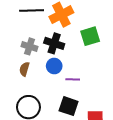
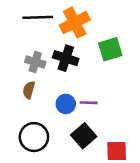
blue circle: (54, 66) -> (66, 104), moved
black square: (69, 106) -> (84, 136), turned 30

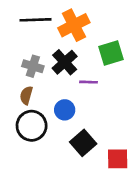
black cross: (66, 58) -> (65, 62), turned 30
purple line: (89, 103) -> (88, 82), moved
black circle: (34, 137) -> (32, 126), moved

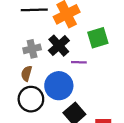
gray cross: (33, 66) -> (32, 49), turned -30
blue circle: (65, 110) -> (59, 86), size x1.6

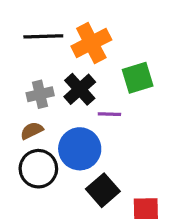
brown semicircle: (26, 73) -> (32, 131), turned 48

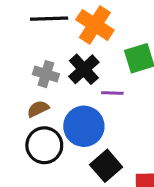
orange cross: (91, 43) -> (95, 25), turned -30
gray cross: (40, 94) -> (46, 74), turned 30

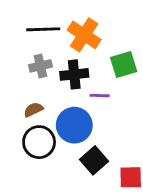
black cross: (84, 69) -> (74, 74), turned 36
gray cross: (46, 74) -> (40, 66), moved, turned -30

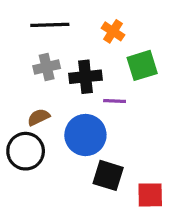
orange cross: (84, 35) -> (113, 31), moved, size x0.6
black circle: (39, 142) -> (26, 151), moved
black square: (94, 160) -> (108, 175), turned -32

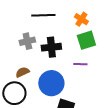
black line: (50, 25) -> (43, 15), moved
orange cross: (113, 31) -> (81, 19), moved
purple line: (115, 101) -> (80, 64), moved

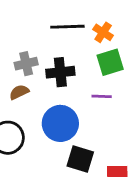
black line: (43, 15) -> (67, 27), moved
brown semicircle: (22, 72) -> (19, 92), moved

